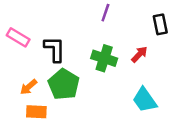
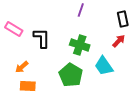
red arrow: (139, 54) -> (119, 41), moved
green pentagon: (64, 84) -> (71, 75), moved
cyan trapezoid: (145, 100) -> (104, 66), moved

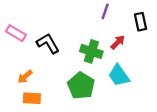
purple line: (81, 10) -> (105, 11), moved
black L-shape: (42, 38) -> (48, 43), turned -30
red arrow: (119, 41) -> (118, 42), moved

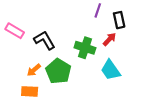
black rectangle: (141, 22) -> (119, 20), moved
orange arrow: (25, 77) -> (34, 70), moved
green pentagon: (81, 86) -> (58, 71), moved

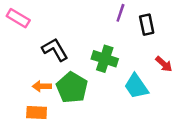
pink rectangle: (15, 31) -> (18, 18), moved
red arrow: (109, 39) -> (164, 64), moved, turned 88
orange arrow: (34, 70) -> (42, 86), turned 40

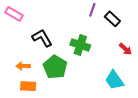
black rectangle: (147, 25) -> (112, 19), turned -35
orange arrow: (42, 86) -> (23, 66), moved
cyan trapezoid: (136, 86) -> (114, 80), moved

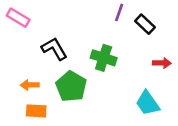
red arrow: (125, 49) -> (162, 63), turned -40

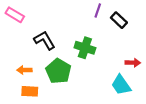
red arrow: (162, 63) -> (133, 63), moved

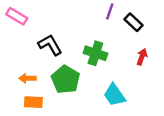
red arrow: (133, 63) -> (142, 57), moved, turned -72
cyan trapezoid: (121, 85) -> (114, 95), moved

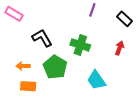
black rectangle: (134, 22) -> (124, 19), moved

